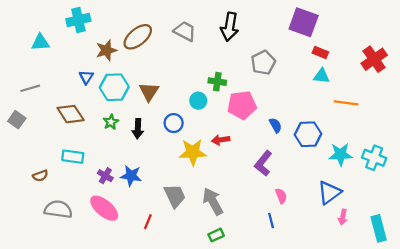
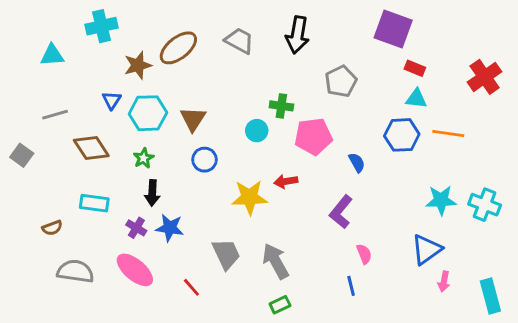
gray line: (30, 88) -> (55, 115), moved
blue circle: (174, 123) -> (205, 160), moved
black arrow: (138, 129) -> (152, 193), moved
blue hexagon: (308, 134) -> (402, 135), moved
red line: (148, 222) -> (191, 287), turned -64

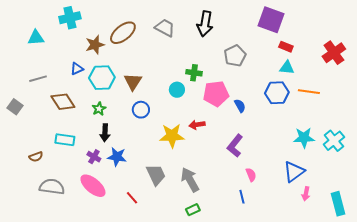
blue triangle: (112, 100) -> (77, 69), turned 32
blue semicircle: (357, 163) -> (240, 106), moved
cyan cross: (485, 205) -> (334, 141), turned 30

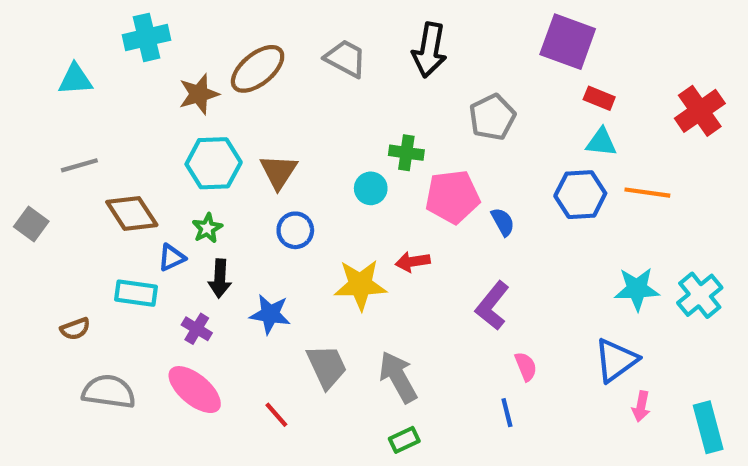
blue triangle: (77, 69) -> (172, 258), moved
blue star: (117, 157) -> (270, 314), moved

